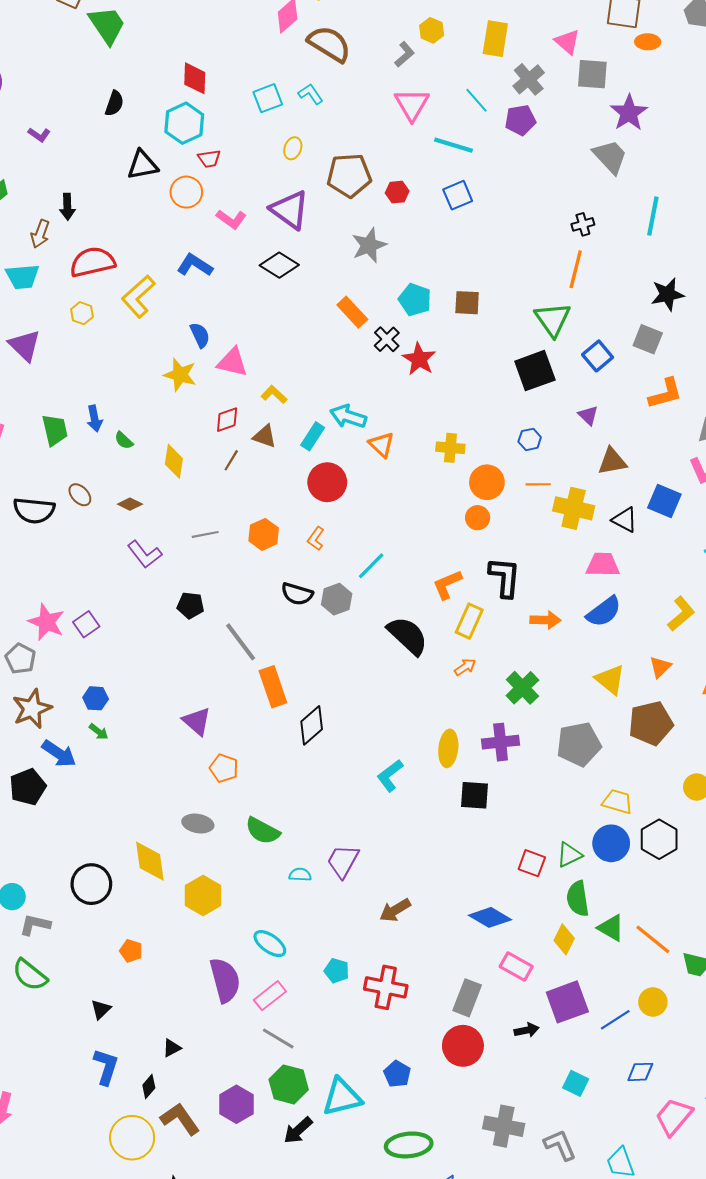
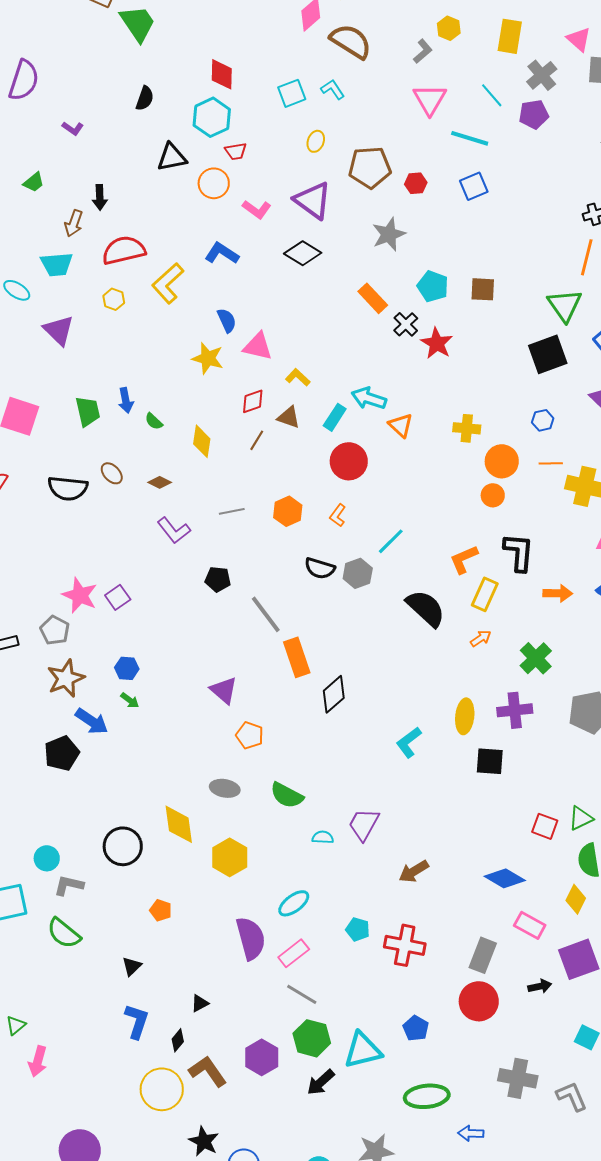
cyan ellipse: (270, 944) -> (294, 903), turned -72

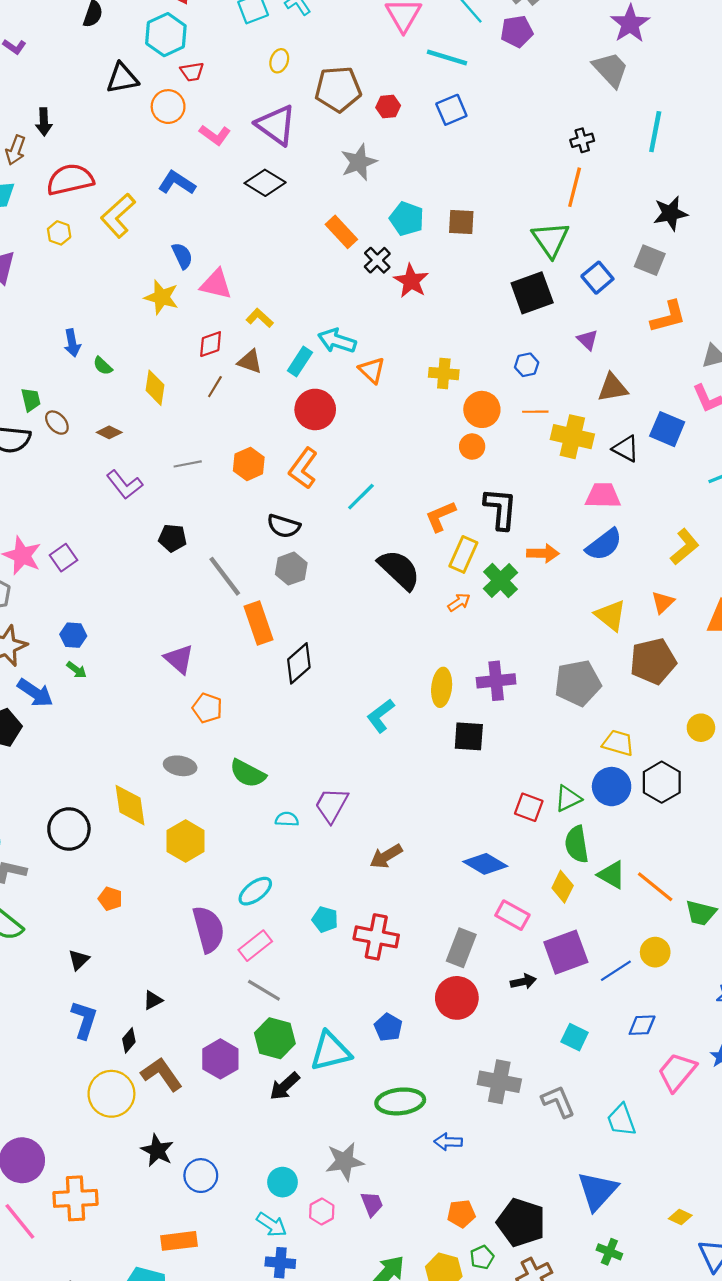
green trapezoid: (88, 411) -> (31, 400), moved, size x0.7
orange L-shape: (338, 515) -> (303, 468), size x1.6
gray hexagon: (358, 573) -> (291, 569), moved
green cross: (536, 658) -> (500, 581), moved

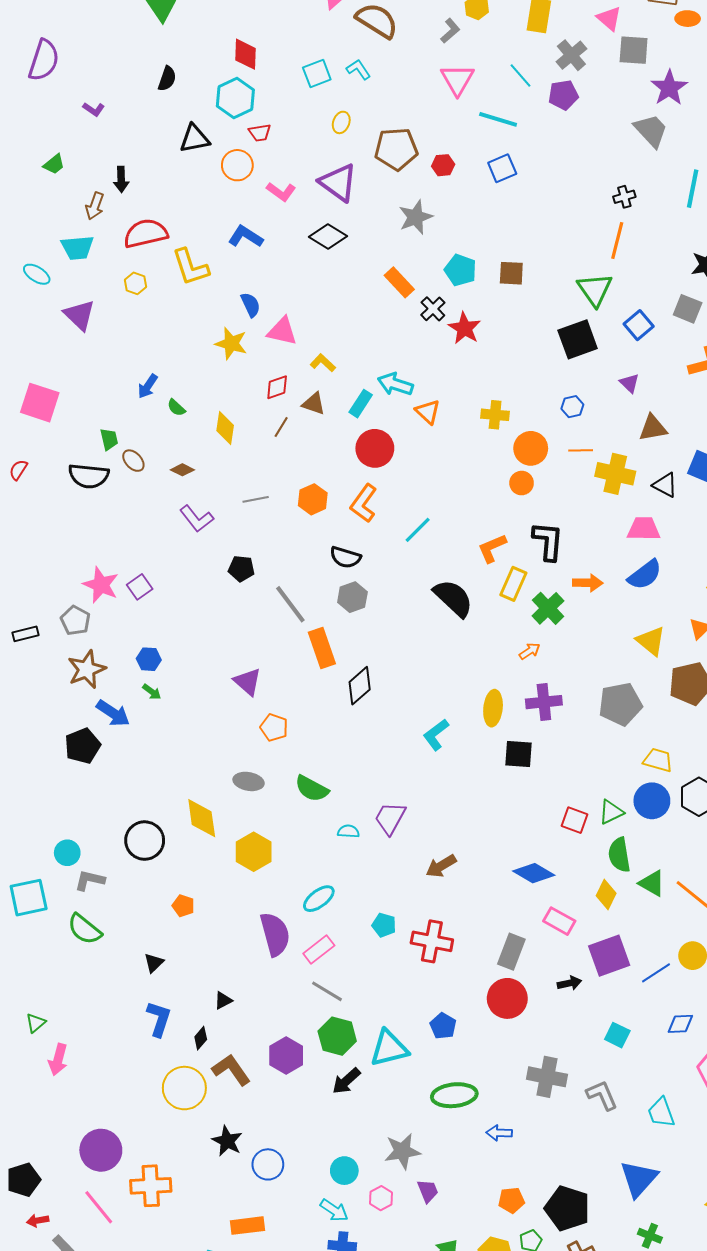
yellow L-shape: (118, 216) -> (190, 267), turned -66
blue arrow: (72, 343) -> (148, 386), turned 45
orange arrow: (459, 602) -> (530, 651), moved

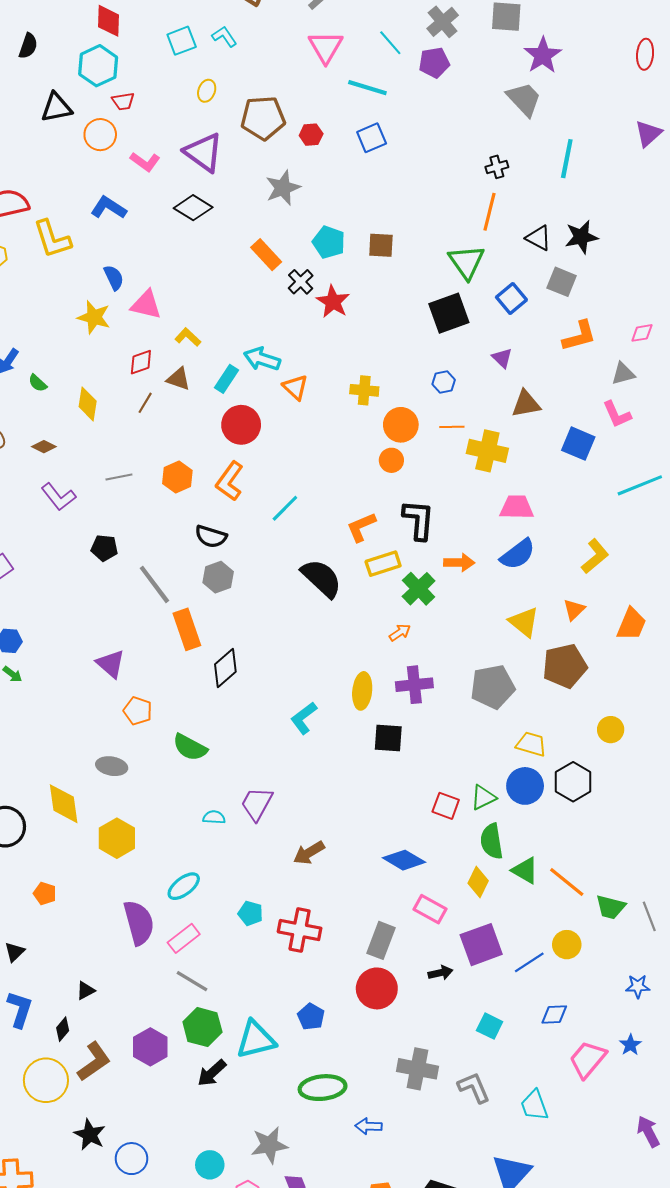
black triangle: (665, 485) -> (539, 238), moved
yellow rectangle: (513, 584) -> (383, 564), turned 48
green semicircle: (312, 789) -> (190, 747), moved
brown L-shape: (231, 1070) -> (94, 1062), turned 90

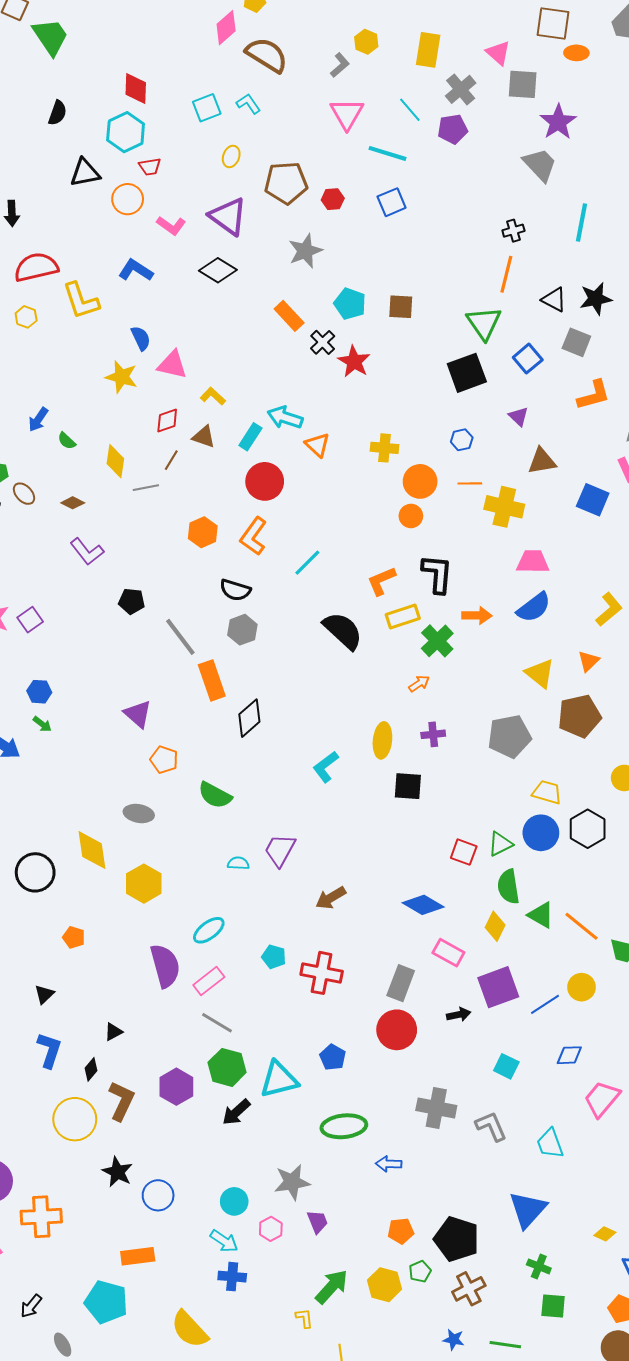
gray line: (119, 477) -> (146, 488), moved
purple cross: (414, 685) -> (433, 734), size x0.7
brown L-shape: (94, 1062) -> (121, 1101), turned -30

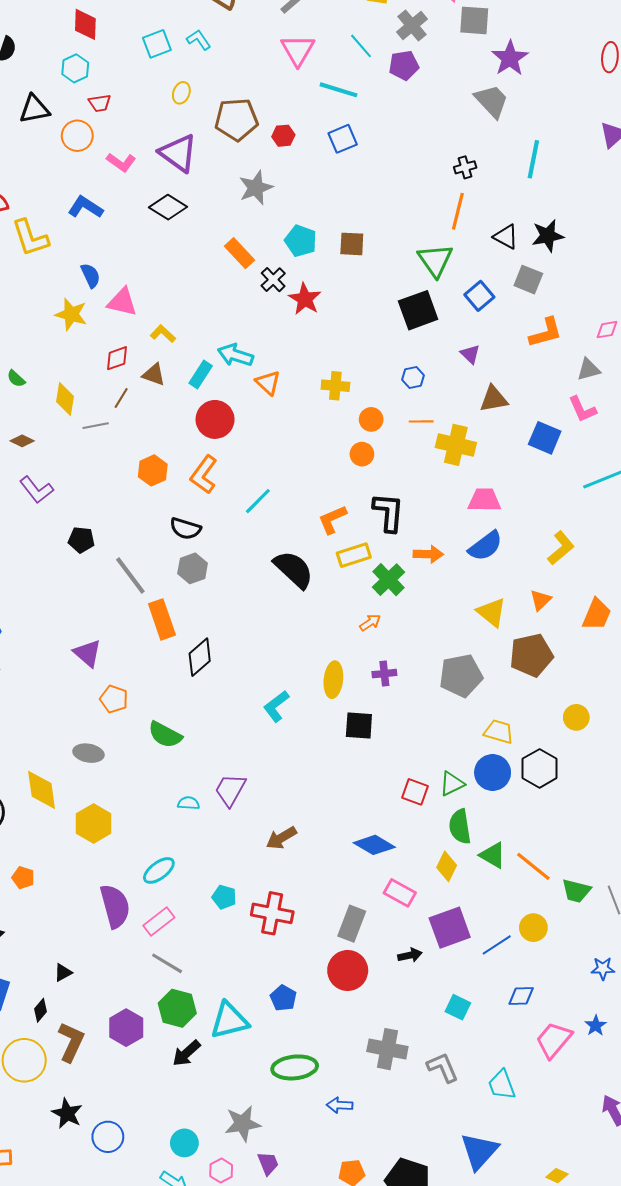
cyan hexagon: (126, 132) -> (75, 68), size x0.7
orange circle: (420, 481) -> (371, 419), size x0.7

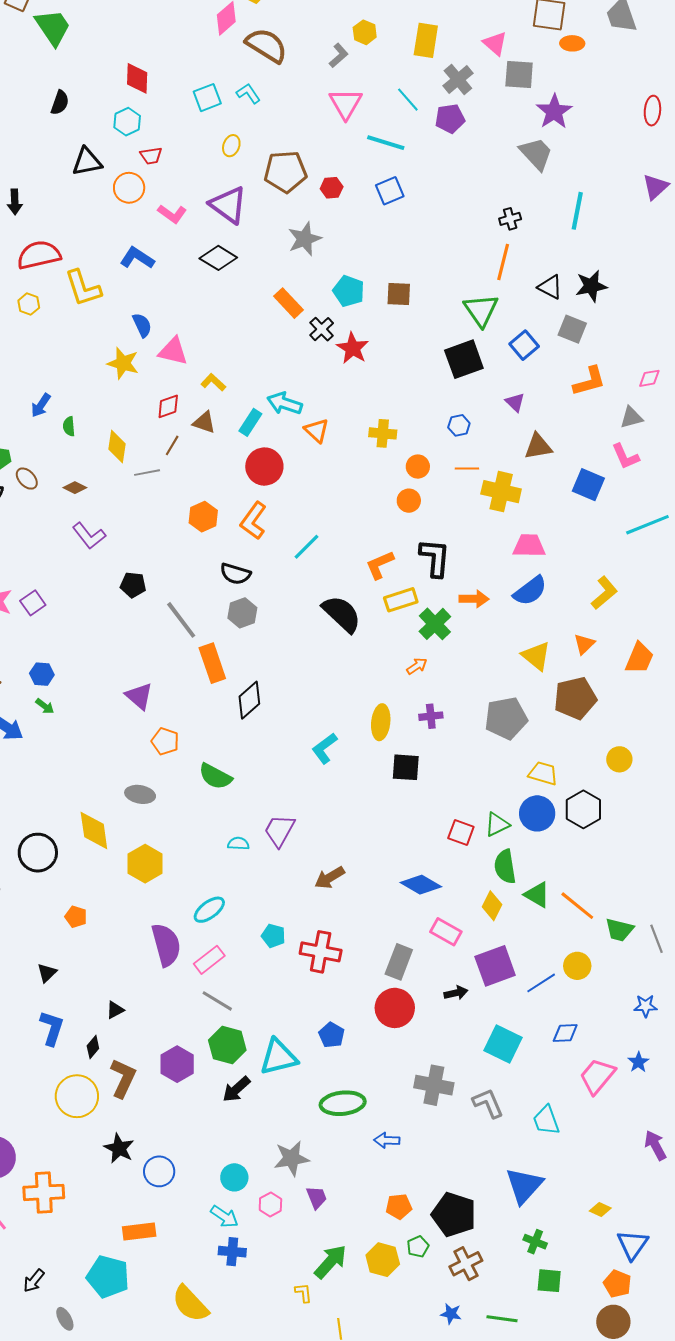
green semicircle: (16, 379) -> (69, 426), turned 42
cyan square: (458, 1007) -> (503, 1044), size x1.5

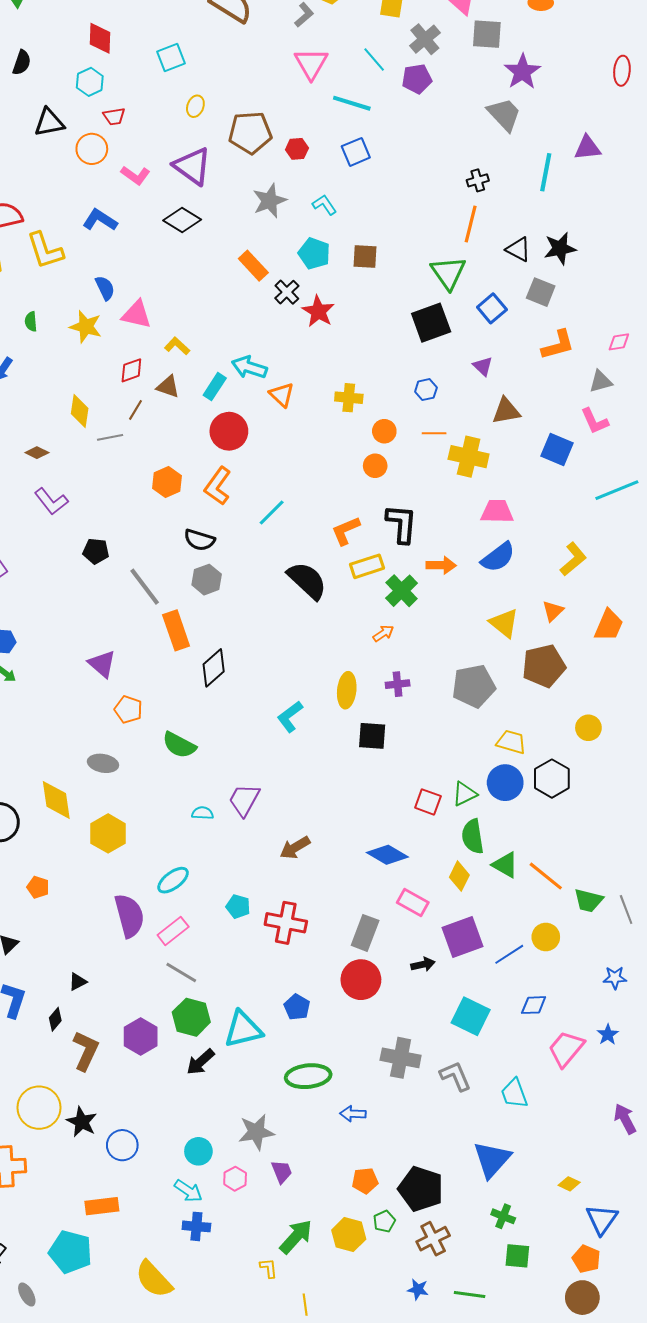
cyan L-shape: (248, 94) -> (324, 205), moved
purple triangle: (655, 187) -> (587, 148), moved, turned 36
green semicircle: (69, 426) -> (31, 322), moved
yellow circle: (77, 1096) -> (39, 1108), moved

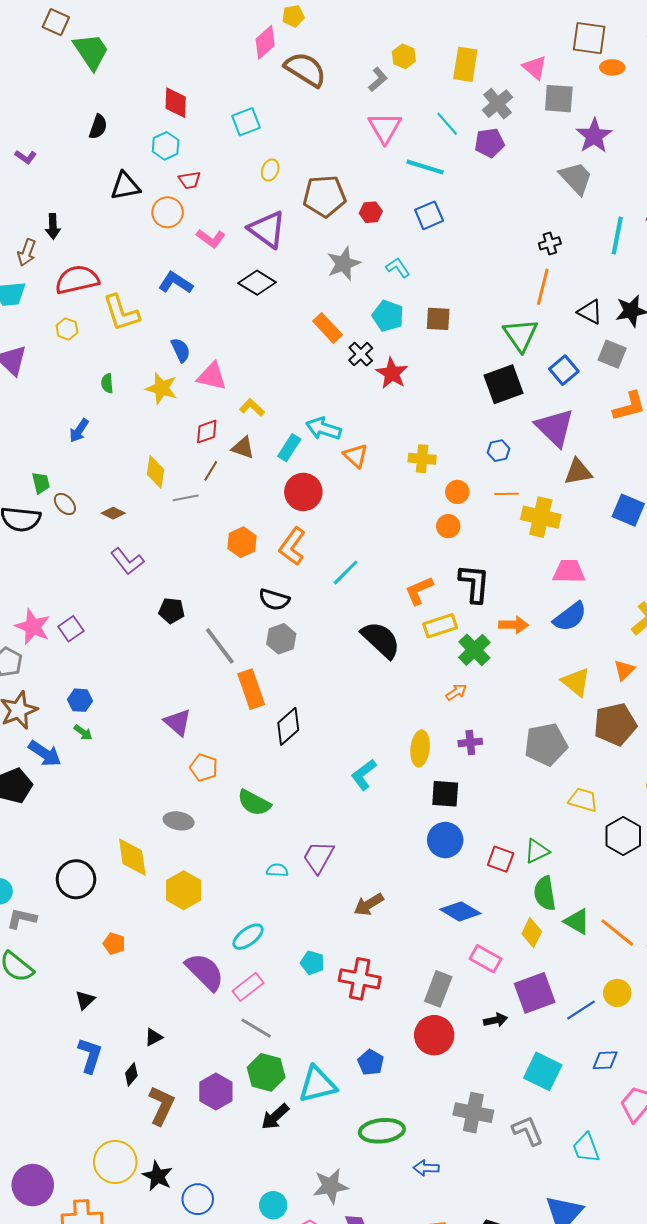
purple triangle: (483, 366) -> (555, 428), size x2.0
blue circle: (505, 783) -> (445, 840), moved
purple semicircle: (129, 916) -> (205, 972), turned -30

